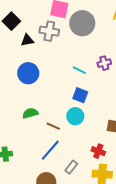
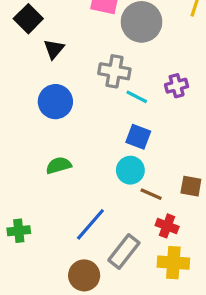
gray cross: (49, 31) -> (114, 71), moved
black triangle: (27, 40) -> (54, 49), turned -40
brown line: (53, 126) -> (151, 194), moved
gray rectangle: (71, 167) -> (124, 251), size x1.5

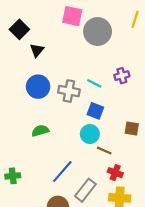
gray cross: (114, 71) -> (69, 91), moved
brown square: (191, 186) -> (132, 129), moved

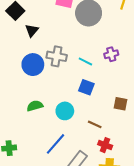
gray cross: (69, 91) -> (57, 56), moved
cyan circle: (90, 134) -> (65, 111), moved

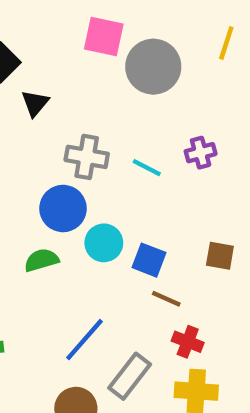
blue circle: (33, 65) -> (63, 208), moved
blue square: (86, 87) -> (149, 260), moved
cyan circle: (65, 111) -> (104, 243), moved

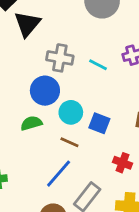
black triangle: (35, 103) -> (27, 24), size x1.5
brown line: (166, 299) -> (69, 142), moved
red cross: (188, 342) -> (122, 163), moved

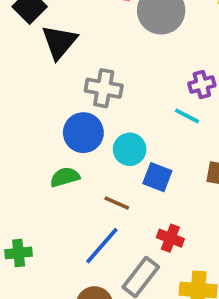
cyan line: (98, 65) -> (187, 116), moved
cyan circle: (71, 112) -> (130, 149), moved
red cross: (122, 163) -> (170, 238), moved

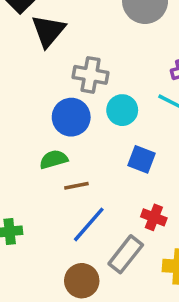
cyan circle: (130, 149) -> (122, 110), moved
brown line: (117, 203) -> (76, 186), moved, turned -35

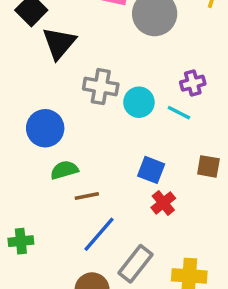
cyan circle: (122, 110) -> (139, 102), moved
blue circle: (71, 117) -> (45, 128), moved
red cross: (154, 217) -> (163, 203), moved, turned 30

